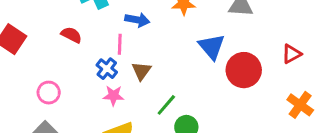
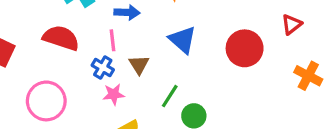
red semicircle: (71, 35) -> (61, 38), size x1.6
blue triangle: (212, 47) -> (183, 40), moved
pink circle: (49, 93) -> (46, 101), size x1.6

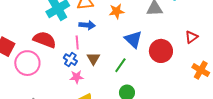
blue triangle: (183, 40) -> (133, 39), moved
green line: (170, 96) -> (120, 65), moved
pink circle: (46, 101) -> (27, 63), moved

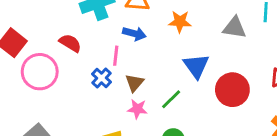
red semicircle: (45, 40) -> (70, 43), size x0.7
pink star: (77, 77) -> (137, 109), moved

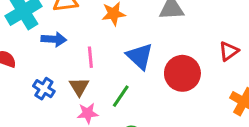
blue arrow: (134, 34) -> (54, 39), moved
pink line: (116, 56) -> (90, 57), moved

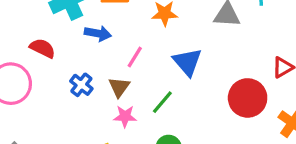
pink line: (90, 57) -> (135, 57), turned 30
red circle: (182, 73) -> (248, 98), moved

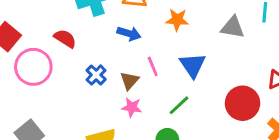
blue arrow: (98, 33) -> (129, 33), moved
pink line: (135, 57) -> (153, 66), moved, turned -60
green line: (162, 102) -> (179, 105), moved

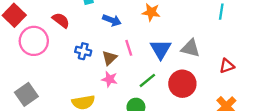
gray triangle: (233, 27) -> (190, 48), moved
blue cross: (96, 75) -> (83, 51), turned -35
red circle: (243, 103) -> (182, 84), moved

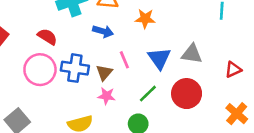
pink circle: (34, 41) -> (40, 70), moved
blue cross: (83, 51) -> (75, 68), size x1.5

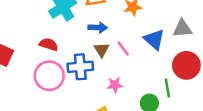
brown triangle: (104, 73) -> (102, 50), moved
green line: (148, 94) -> (167, 88), moved, turned -42

